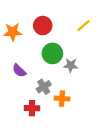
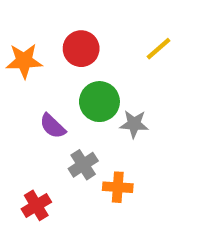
purple semicircle: (19, 71) -> (53, 126), moved
red cross: (32, 108) -> (36, 205), moved, turned -32

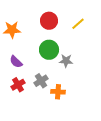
red circle: (81, 49) -> (49, 21), moved
purple semicircle: (53, 126) -> (16, 62), moved
red cross: (36, 205) -> (18, 85), moved

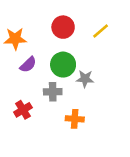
purple semicircle: (16, 62) -> (28, 65), moved, turned -88
gray cross: (41, 81) -> (53, 92), moved, turned 32

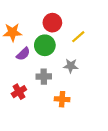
yellow line: (101, 31) -> (78, 37), moved
green circle: (63, 65) -> (45, 45), moved

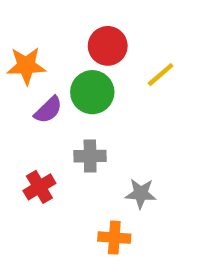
gray star: (71, 66) -> (141, 194), moved
orange cross: (62, 99) -> (114, 238), moved

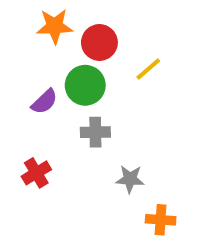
orange star: (26, 66) -> (55, 26), moved
gray cross: (90, 156) -> (95, 132), moved
orange cross: (114, 238) -> (161, 220), moved

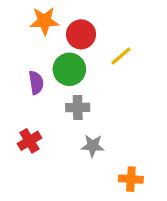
purple semicircle: (44, 102) -> (36, 83), turned -55
gray star: (130, 179) -> (93, 146), moved

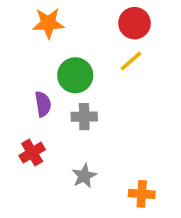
red circle: (81, 34) -> (135, 23), moved
purple semicircle: (36, 83) -> (43, 104), moved
gray star: (93, 146) -> (84, 176), moved, turned -30

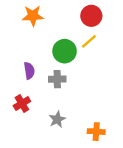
green circle: (75, 75) -> (65, 51), moved

